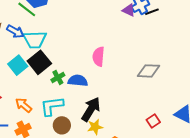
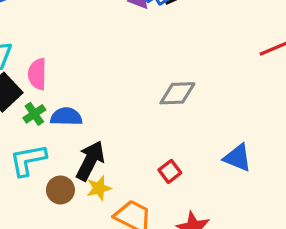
pink semicircle: (99, 57) -> (37, 74), moved
red square: (153, 121) -> (170, 171), moved
brown circle: (62, 125) -> (60, 190), moved

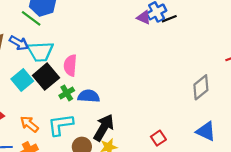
gray diamond: (177, 93) -> (201, 87), moved, turned -40

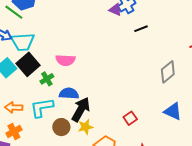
black line: (169, 19) -> (141, 29), moved
pink semicircle: (70, 65) -> (65, 60), moved, turned -90
blue semicircle: (89, 96) -> (69, 94), moved
orange arrow: (29, 124) -> (14, 107), turned -36

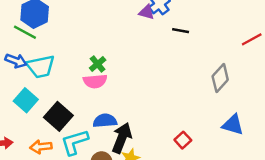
black line: (141, 29) -> (181, 31), turned 40
black square: (28, 64) -> (58, 116), moved
green cross: (47, 79) -> (98, 64), moved

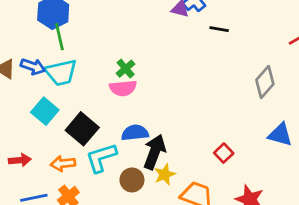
green line: (25, 32) -> (59, 37), moved, turned 50

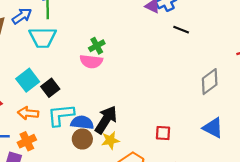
blue arrow: (33, 67) -> (22, 16), moved, turned -66
cyan square: (45, 111) -> (28, 80), moved
black square: (82, 129) -> (50, 88), size x0.7
blue semicircle: (135, 133) -> (82, 123), moved
red square: (224, 153) -> (163, 133), turned 35

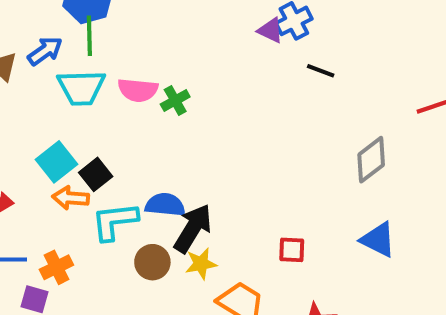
pink semicircle: (91, 61) -> (138, 90), moved
orange arrow: (28, 113) -> (71, 198), moved
blue semicircle: (82, 123) -> (165, 205), moved

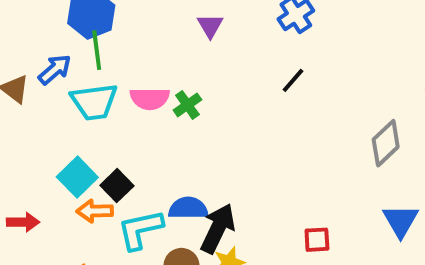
purple triangle: (270, 30) -> (210, 26), moved, turned 40
black line: (321, 71) -> (293, 80), moved, turned -64
blue triangle: (378, 240) -> (401, 221), turned 39

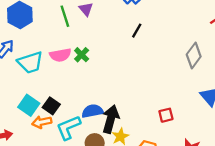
green line: (97, 50) -> (65, 16), moved

